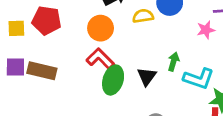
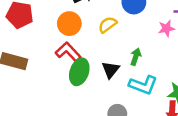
yellow semicircle: (143, 16) -> (108, 25), moved, turned -30
cyan L-shape: (199, 79) -> (143, 85), moved

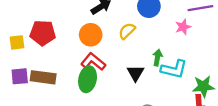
green ellipse: (79, 72) -> (88, 79), moved
cyan L-shape: (143, 85) -> (174, 69), moved

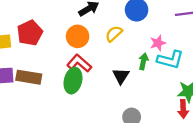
pink star: (183, 27) -> (158, 43), moved
red pentagon: (43, 33) -> (30, 33), turned -30
cyan L-shape: (174, 69) -> (170, 60), moved

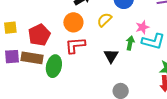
red pentagon: (30, 33) -> (39, 35), moved
red L-shape: (79, 63) -> (75, 45), turned -45
green ellipse: (73, 81) -> (54, 66), moved

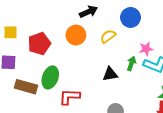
red L-shape: (75, 45) -> (70, 97), moved
black triangle: (111, 56) -> (110, 74), turned 42
brown rectangle: (32, 58) -> (26, 87), moved

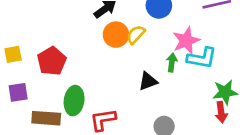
orange circle: (76, 35) -> (116, 35), moved
pink star: (146, 49) -> (186, 41), size x1.5

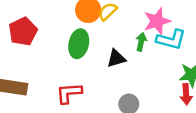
green ellipse: (74, 101) -> (79, 44), moved

